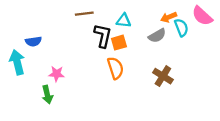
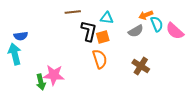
pink semicircle: (202, 16) -> (175, 31), moved
blue semicircle: (33, 41) -> (21, 36), moved
pink star: (57, 74) -> (54, 75), moved, size x1.5

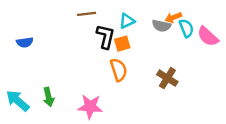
cyan triangle: (107, 18) -> (127, 21), turned -32
gray semicircle: (136, 31) -> (161, 26), moved, turned 42
cyan arrow: (15, 54) -> (18, 101), moved, turned -35
pink star: (54, 75) -> (90, 107), moved

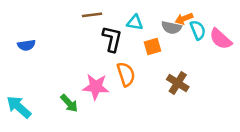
cyan triangle: (127, 21) -> (135, 22), turned 35
orange square: (122, 44) -> (152, 46), moved
green arrow: (49, 97) -> (69, 103), moved, turned -30
pink star: (90, 107) -> (96, 87), moved

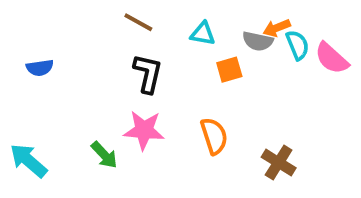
brown line: (92, 15) -> (138, 22), turned 36
black L-shape: (112, 39) -> (148, 73), moved
orange semicircle: (126, 74) -> (214, 136), moved
brown cross: (178, 83) -> (279, 162), moved

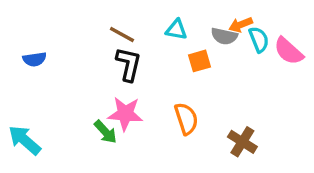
brown line: (138, 22) -> (122, 35), moved
green arrow: (104, 155) -> (105, 132), moved

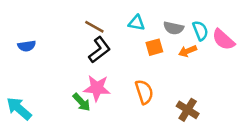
orange arrow: (241, 25) -> (188, 51), moved
black L-shape: (129, 64) -> (99, 50), turned 40

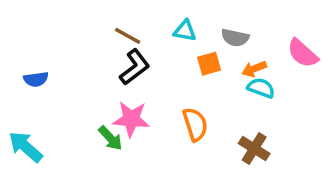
cyan semicircle: (200, 31) -> (261, 88), moved, turned -48
blue semicircle: (27, 46) -> (36, 79), moved

